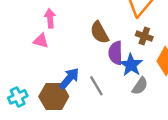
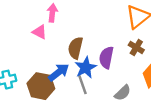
brown semicircle: (99, 32) -> (75, 48), moved, turned 30
blue star: (131, 65) -> (86, 68), moved

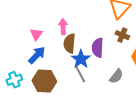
pink arrow: (52, 13) -> (63, 27), moved
pink triangle: (40, 32) -> (36, 34), turned 48
blue arrow: (59, 72) -> (37, 55), moved

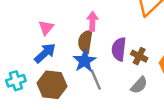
pink arrow: (63, 27) -> (92, 21), moved
brown cross: (122, 35) -> (139, 56), moved
blue star: (81, 59) -> (85, 61), moved

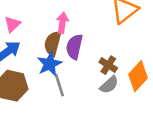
purple semicircle: (119, 49) -> (74, 47), moved
gray semicircle: (139, 85) -> (109, 85), moved

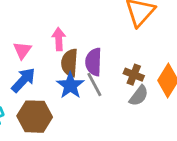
pink arrow: (62, 23) -> (59, 39), moved
gray line: (59, 85) -> (94, 85), moved

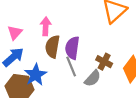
blue star: (70, 85) -> (36, 75), moved
gray semicircle: (139, 96) -> (93, 78), moved

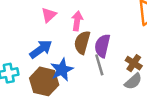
pink triangle: (15, 33) -> (49, 15), moved
gray semicircle: (93, 78) -> (133, 81), moved

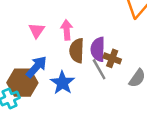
brown cross: (134, 63) -> (112, 58), moved
brown hexagon: (44, 81) -> (22, 83), moved

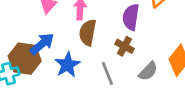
purple semicircle: (98, 49) -> (131, 17), moved
gray line: (99, 69) -> (107, 73), moved

